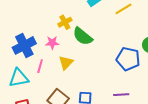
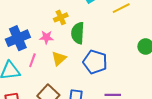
green semicircle: (83, 36) -> (78, 33), turned 50
blue pentagon: (128, 59) -> (95, 62), moved

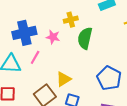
yellow triangle: (59, 59) -> (63, 79), moved
blue pentagon: (95, 62) -> (109, 78), moved

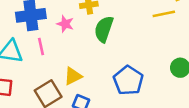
pink line: (35, 57) -> (41, 46), turned -48

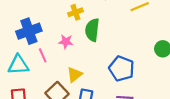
pink star: (65, 24) -> (66, 42), moved

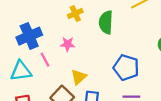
green semicircle: (92, 30) -> (106, 22), moved

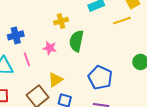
green semicircle: (106, 22) -> (76, 41), moved
blue cross: (29, 36) -> (16, 35), size x0.7

